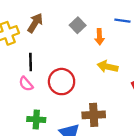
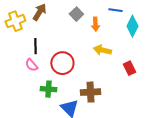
green cross: (36, 119) -> (48, 89), moved

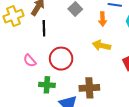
orange arrow: (95, 24) -> (103, 19), moved
black line: (35, 46) -> (44, 28), moved

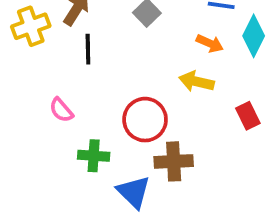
orange arrow: (103, 19) -> (210, 43), moved, turned -64
red circle: (61, 59) -> (145, 120), moved

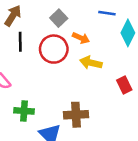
orange arrow: (210, 43) -> (81, 38), moved
red circle: (145, 120) -> (54, 49), moved

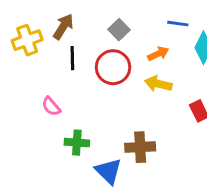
orange arrow: (81, 38) -> (158, 54), moved, turned -49

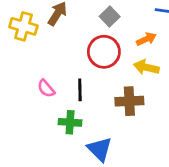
yellow cross: (27, 40) -> (23, 26), turned 36
black line: (72, 58) -> (80, 90), moved
brown cross: (140, 147) -> (129, 101), moved

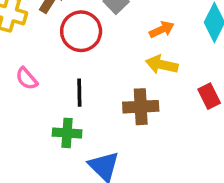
red circle: (104, 52) -> (81, 31), moved
pink semicircle: (46, 88) -> (27, 79), moved

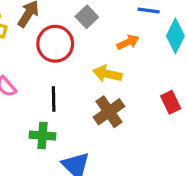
yellow arrow: (162, 65) -> (107, 74), moved
brown cross: (141, 107) -> (109, 112), turned -32

